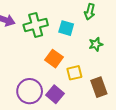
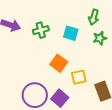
green cross: (36, 25) -> (41, 30), size x0.7
green star: (96, 44) -> (100, 38), moved

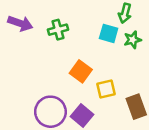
cyan square: (71, 33) -> (109, 33), moved

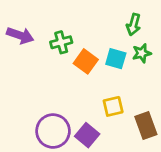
cyan square: (109, 33) -> (116, 59), moved
orange square: (81, 71) -> (86, 61), moved

